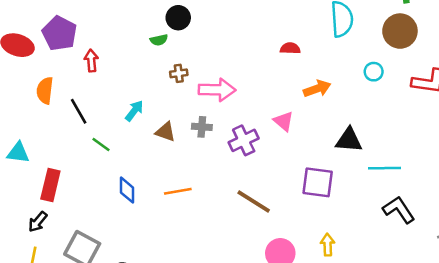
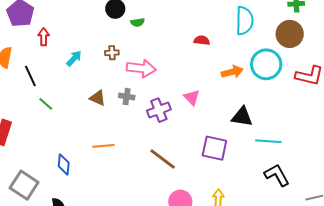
green semicircle: (159, 40) -> (137, 22), moved
cyan circle: (374, 72) -> (266, 64), size x2.0
orange arrow: (317, 89) -> (232, 72), moved
cyan arrow: (134, 111) -> (74, 58), moved
blue diamond: (127, 190) -> (64, 165), moved

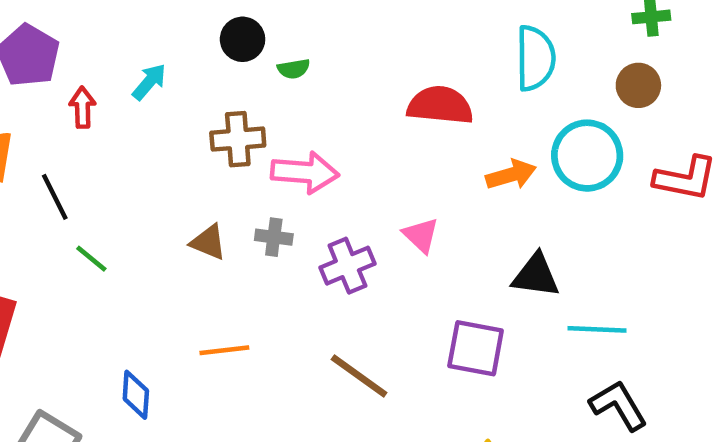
brown circle: (290, 34) -> (638, 85), size x0.7
red semicircle: (202, 40) -> (440, 105), size x1.8
brown cross: (112, 53) -> (238, 139), size x1.6
cyan arrow: (74, 58) -> (149, 82), moved

